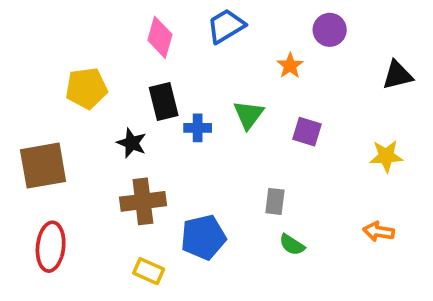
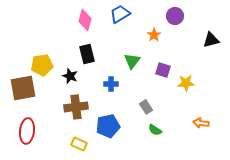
yellow pentagon: (86, 88) -> (42, 65), moved
blue cross: (198, 128) -> (111, 84), moved
yellow star: (386, 156) -> (186, 83), moved
gray rectangle: (275, 201) -> (146, 107), turned -40

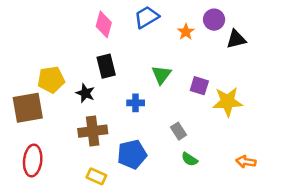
orange star: (154, 35) -> (186, 32), moved
black triangle: (211, 40) -> (236, 39), moved
yellow star: (186, 83) -> (228, 102), size x1.4
orange arrow: (201, 123) -> (246, 162), moved

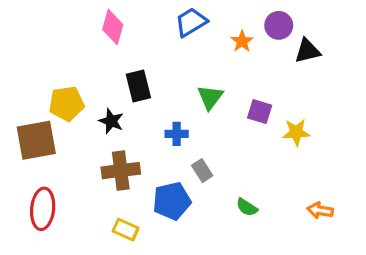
pink diamond: (104, 24) -> (113, 27), moved
yellow star: (228, 102) -> (296, 132), size x0.7
gray rectangle: (178, 131) -> (202, 171), moved

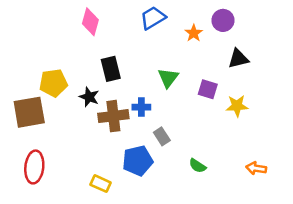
black triangle: (307, 51) -> (238, 59), moved
brown cross: (121, 171) -> (113, 116), moved

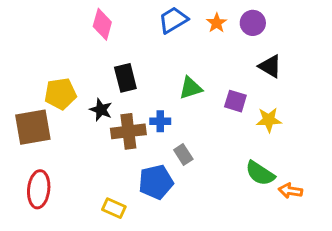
orange star: (194, 33) -> (217, 23), moved
black triangle: (238, 59) -> (270, 66), turned 45
green triangle: (168, 78) -> (191, 88), turned 35
green semicircle: (197, 166) -> (260, 173), moved, size x1.5

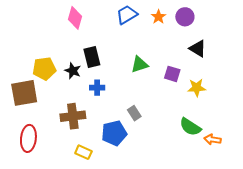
black star: (101, 110) -> (73, 71), moved
blue cross: (160, 121) -> (97, 88), moved
brown cross: (128, 131) -> (73, 116), moved

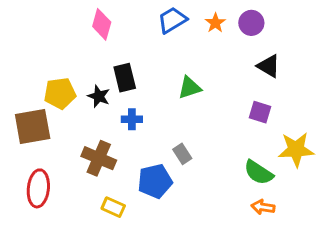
purple square: (172, 74) -> (260, 112), moved
yellow star: (197, 88) -> (296, 150), moved, size x1.4
brown cross: (73, 116) -> (99, 158), turned 30
orange arrow: (212, 139) -> (263, 207), moved

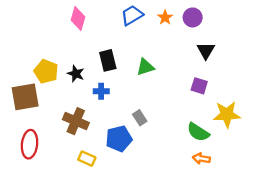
black triangle: (269, 66) -> (206, 51), turned 30
black rectangle: (125, 78) -> (108, 60), moved
yellow pentagon: (60, 93) -> (46, 71), turned 30

